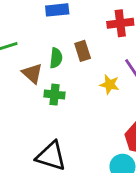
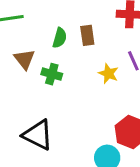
brown triangle: (32, 73) -> (24, 59), moved

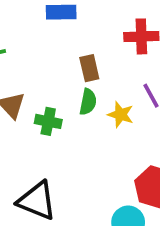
green semicircle: (60, 38) -> (88, 102), moved

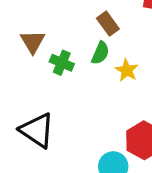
brown rectangle: (89, 68) -> (108, 24), turned -35

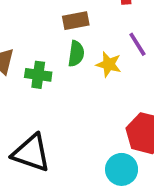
brown rectangle: (108, 24) -> (76, 21), turned -50

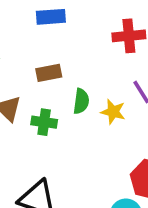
brown rectangle: (76, 21) -> (49, 73), moved

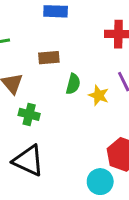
green cross: (44, 122) -> (29, 114), moved

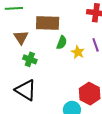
brown rectangle: (49, 58) -> (48, 23), size x1.6

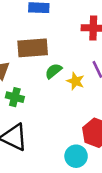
green semicircle: (62, 42) -> (53, 71), turned -144

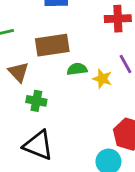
green semicircle: (53, 71) -> (77, 69), turned 36

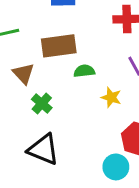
yellow star: (102, 79) -> (111, 97), moved
green cross: (36, 101) -> (42, 104), turned 30

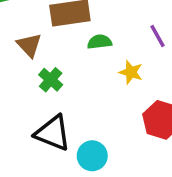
cyan circle: (116, 167) -> (92, 156), moved

